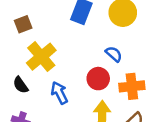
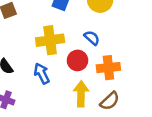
yellow cross: (41, 57) -> (50, 40), moved, turned 32

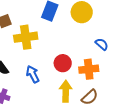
blue semicircle: (92, 38) -> (102, 44), moved
yellow cross: (50, 40) -> (26, 37), moved

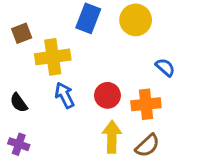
blue arrow: (33, 74) -> (65, 95), moved

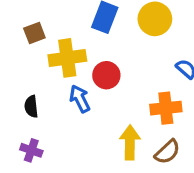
red circle: (107, 95) -> (106, 75), moved
black semicircle: (19, 103) -> (31, 106), turned 30

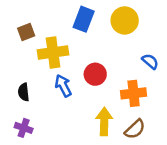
red circle: (106, 75) -> (95, 74), moved

